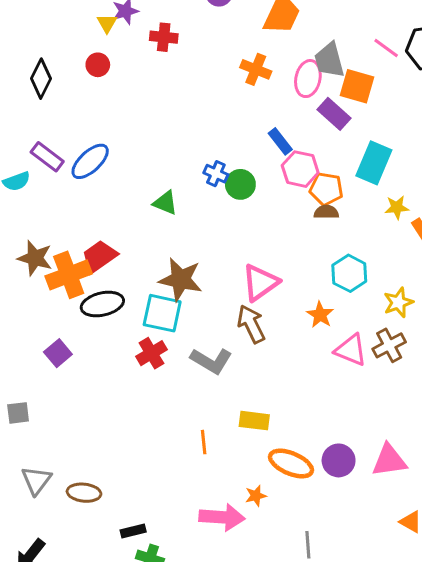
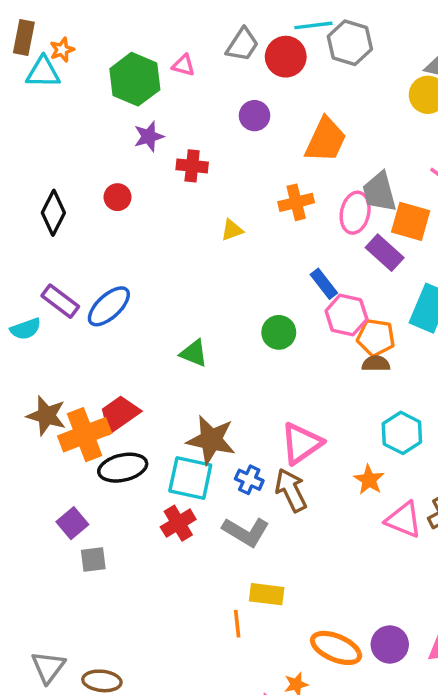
yellow triangle: (107, 23) -> (232, 230), moved, turned 40
orange cross: (256, 69) -> (296, 202), turned -36
blue cross: (216, 174) -> (249, 480), moved
gray square: (18, 413) -> (93, 560), moved
yellow rectangle: (254, 421) -> (267, 594), moved

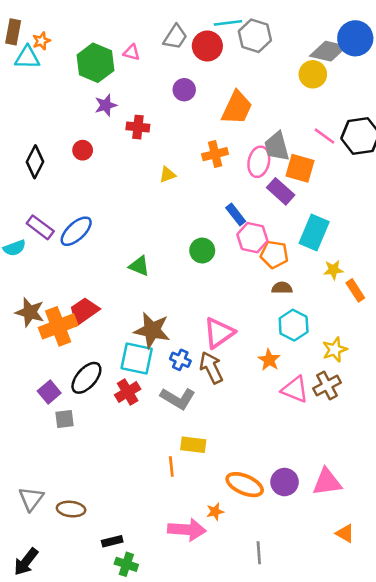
brown semicircle: (376, 364) -> (282, 288), moved
black ellipse: (123, 468) -> (86, 378), moved, turned -36

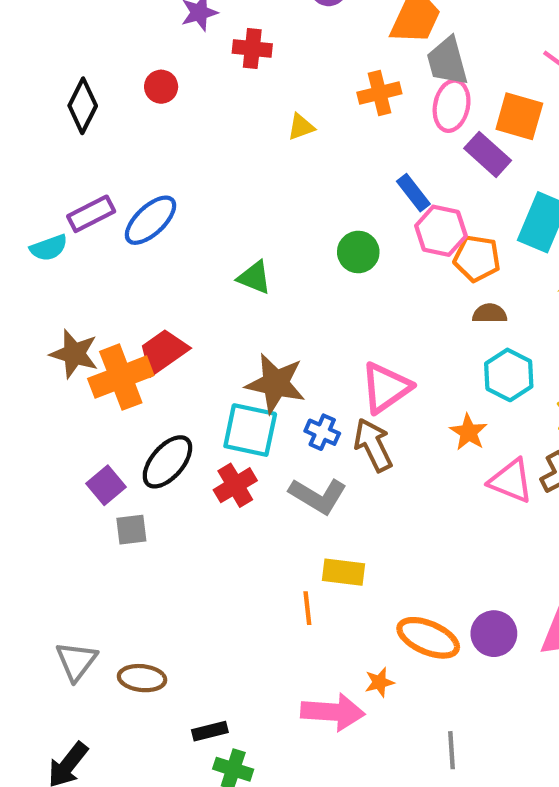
gray trapezoid: (277, 146) -> (447, 61), moved
purple rectangle: (40, 227) -> (91, 214), turned -64

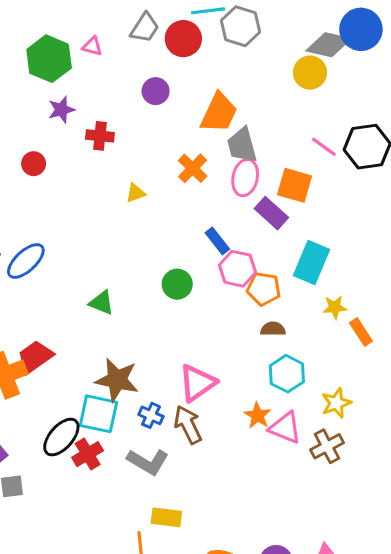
orange cross: (379, 93) -> (193, 168), turned -32
black ellipse: (167, 462) -> (61, 437), moved
pink triangle: (511, 481) -> (285, 428), moved

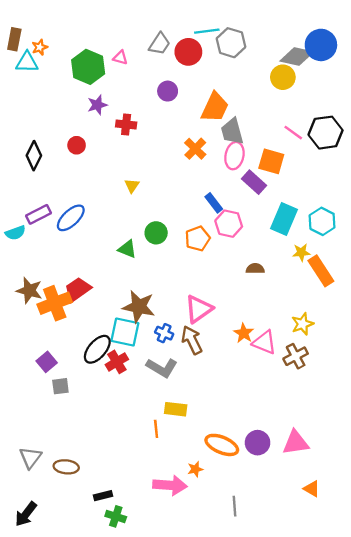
yellow triangle: (135, 193) -> (132, 186), moved, turned -35
green circle: (177, 284) -> (156, 233), moved
orange pentagon: (264, 289) -> (198, 239), moved, turned -30
orange rectangle: (361, 332) -> (321, 271), size x1.5
cyan hexagon: (287, 374) -> (322, 221), moved

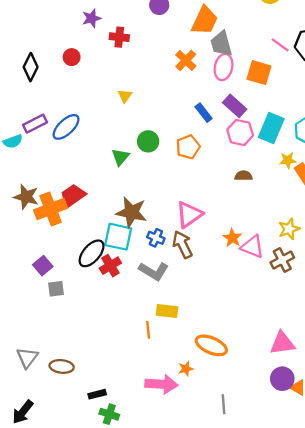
purple rectangle: (254, 182) -> (235, 106), moved
pink hexagon: (229, 224) -> (240, 132), moved
green triangle: (127, 249) -> (120, 157), turned 48
purple circle: (258, 443) -> (282, 379), moved

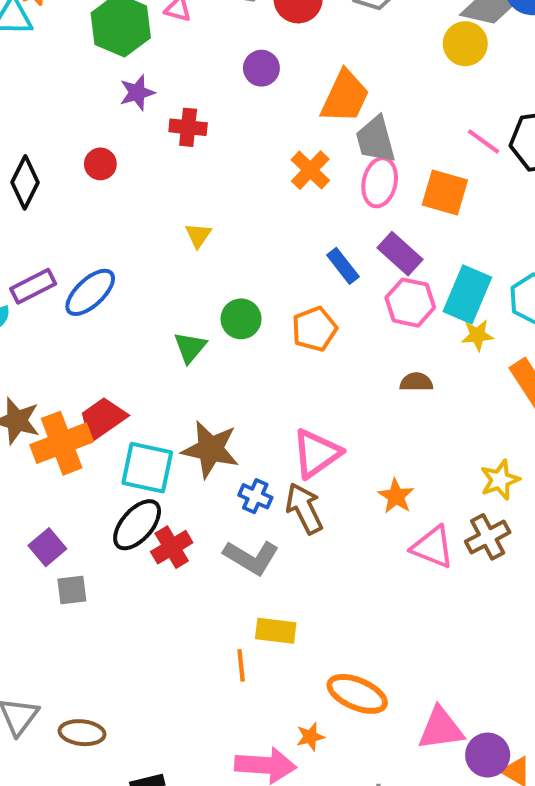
yellow star: (288, 160) -> (477, 335), moved
cyan square: (118, 237) -> (147, 468), moved
pink triangle: (252, 247) -> (433, 547), moved
pink triangle: (282, 343) -> (441, 729), moved

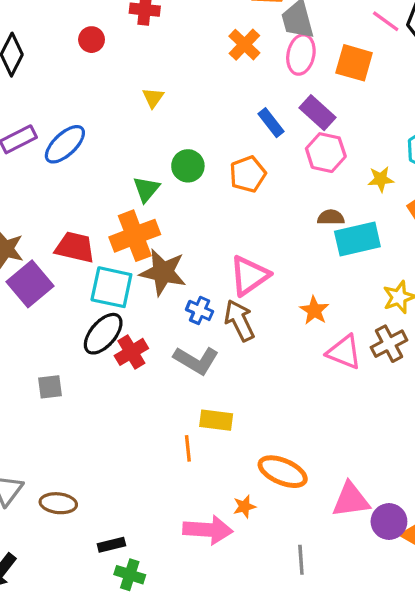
red circle: (100, 164) -> (92, 40), moved
cyan rectangle: (467, 294) -> (357, 239), moved, turned 54
red trapezoid: (102, 419) -> (75, 247), turned 48
orange cross: (62, 443) -> (135, 236), moved
purple square: (47, 547) -> (30, 284), moved, size x1.5

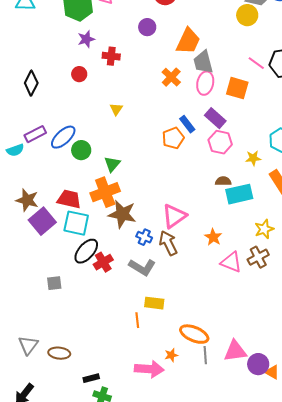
green circle: (188, 166) -> (81, 150), moved
orange pentagon: (248, 174) -> (173, 138), moved
cyan square: (111, 287) -> (76, 223), moved
gray line: (301, 560) -> (205, 355), moved

